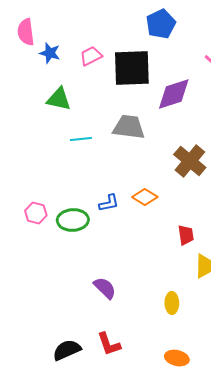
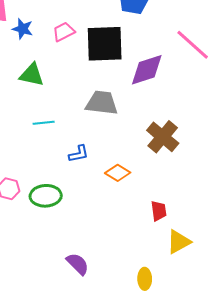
cyan line: (81, 139) -> (44, 123), moved
blue L-shape: (109, 203) -> (79, 154), moved

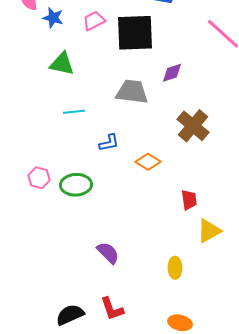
purple diamond: (147, 70) -> (172, 73), moved, size x0.6

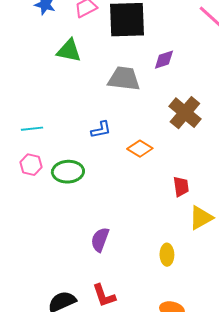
green triangle: (62, 64) -> (69, 51), moved
cyan line: (74, 112) -> (32, 129), moved
purple semicircle: (108, 253) -> (100, 240), turned -115

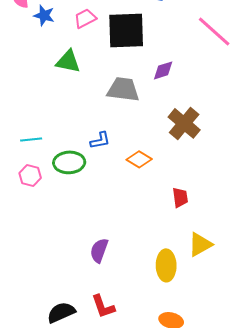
green ellipse: (68, 172) -> (69, 162), moved
yellow triangle: (201, 218) -> (200, 244), moved
yellow ellipse: (167, 255) -> (166, 265), size x1.4

